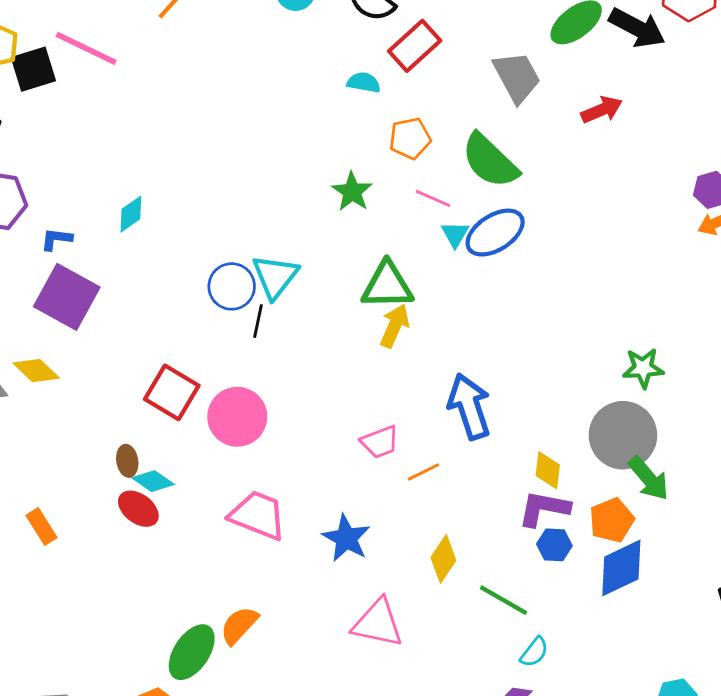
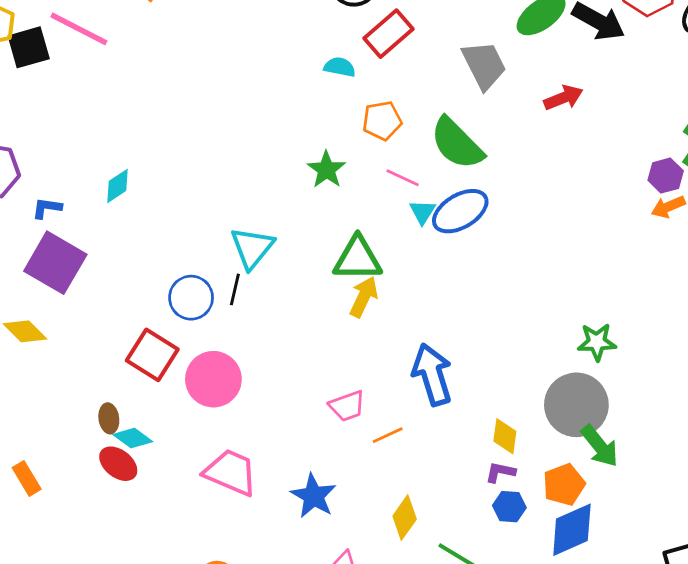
blue circle: (232, 286) -> (191, 298), moved
purple L-shape: (544, 509) -> (500, 472), size x0.6

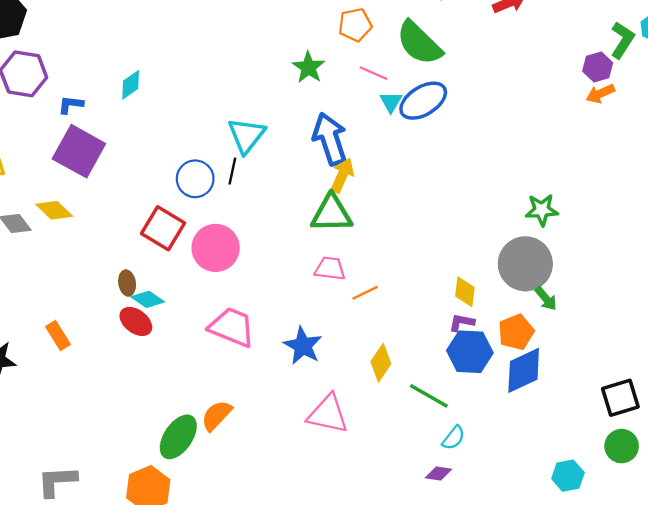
green triangle: (358, 259) -> (332, 214), moved
blue arrow: (432, 374) -> (330, 139), moved
pink trapezoid: (347, 406) -> (330, 269), turned -152
green arrow: (600, 446) -> (546, 299), size x0.7
blue hexagon: (509, 507) -> (470, 352), size x1.6

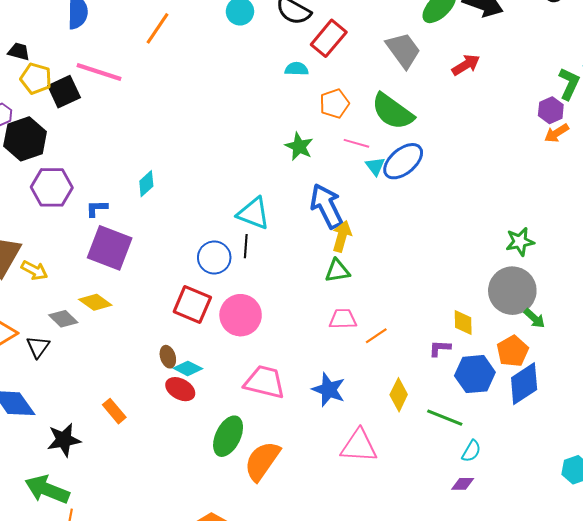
cyan triangle: (246, 135) -> (253, 213), turned -39
green triangle: (332, 214) -> (337, 271), size x0.7
purple L-shape: (462, 322) -> (440, 348), moved
orange semicircle: (216, 415) -> (262, 461), size x1.4
green ellipse: (178, 437) -> (228, 436), moved

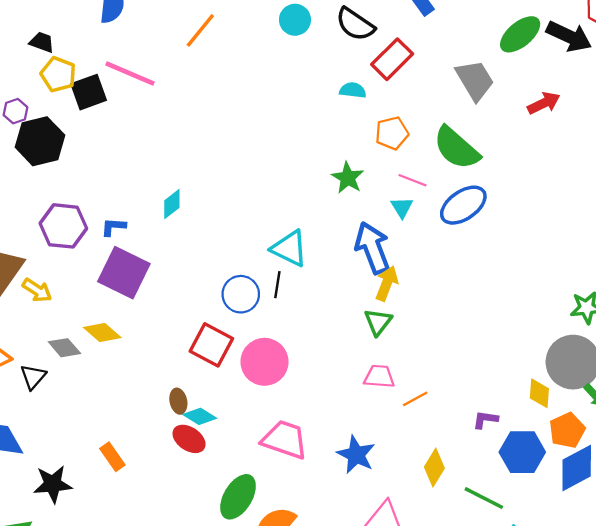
cyan triangle: (375, 166) -> (402, 207), moved
purple hexagon: (52, 187) -> (63, 226), moved
green triangle: (337, 271) -> (378, 322), turned -48
yellow diamond: (463, 322) -> (539, 393), moved

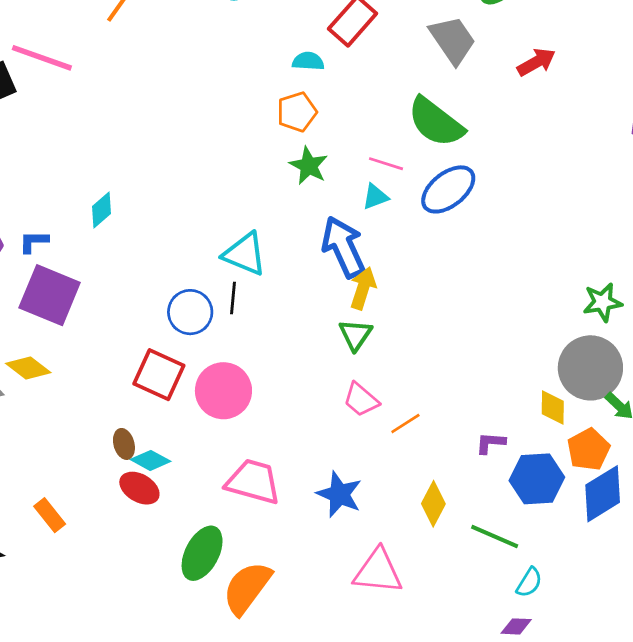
orange pentagon: (392, 133) -> (297, 112), moved
cyan triangle: (402, 207) -> (375, 197), turned 45
pink trapezoid: (379, 377) -> (361, 400), turned -140

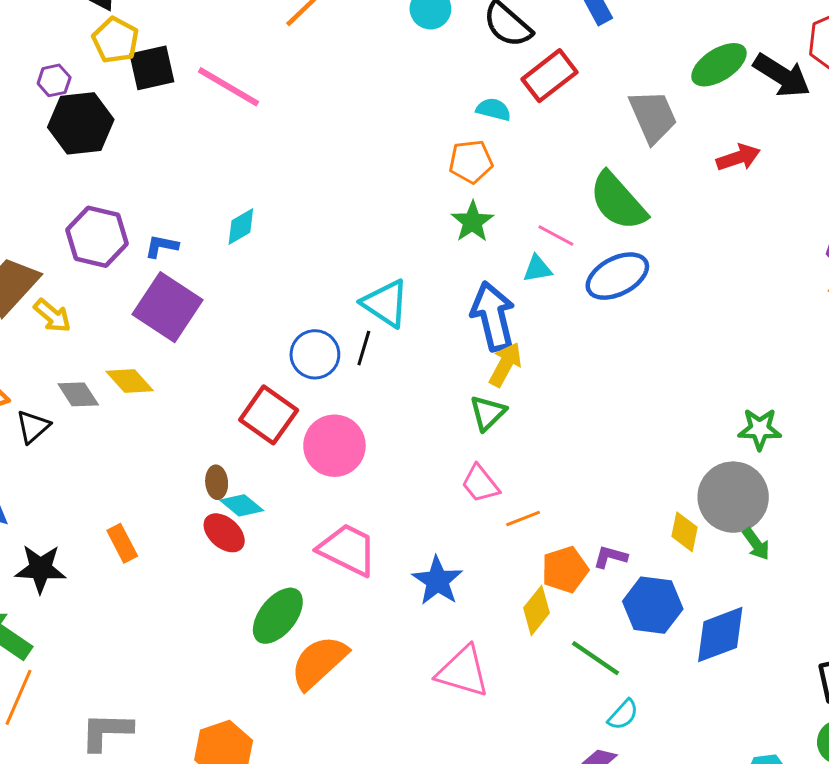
pink line: (42, 58) -> (229, 87), moved
orange pentagon: (589, 449) -> (565, 570), moved

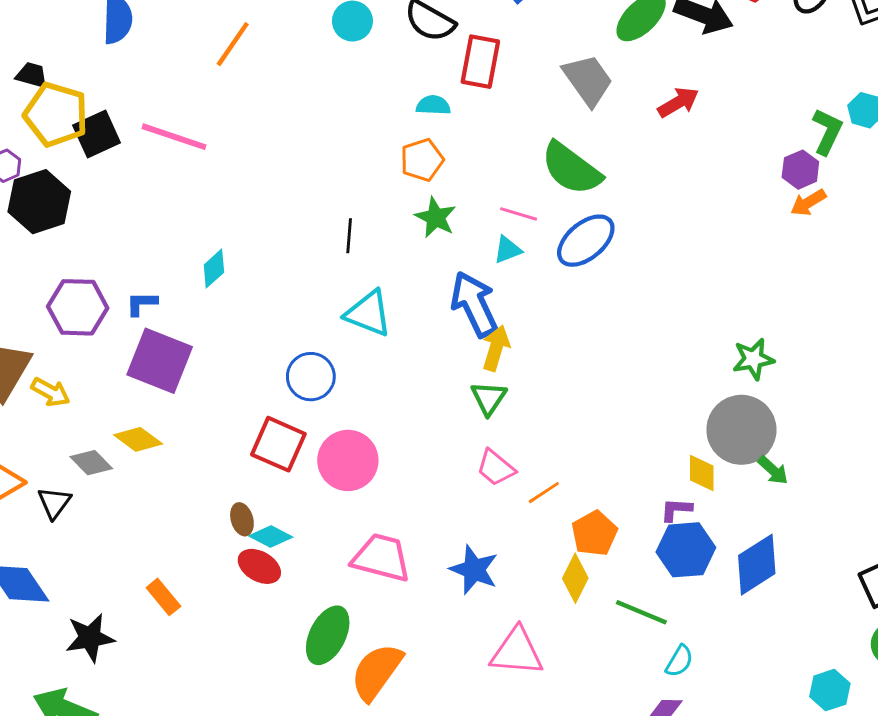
yellow pentagon: (116, 40) -> (56, 115), size x1.4
red rectangle: (549, 76) -> (480, 62), turned -30
black line: (364, 348) -> (349, 236), moved
purple L-shape: (610, 557) -> (676, 510), moved

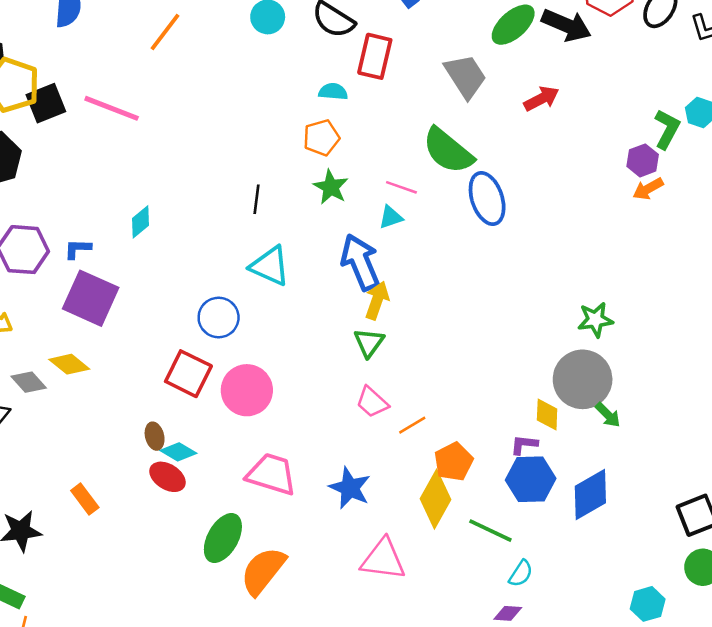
blue ellipse: (586, 241) -> (487, 199), moved, turned -72
yellow diamond: (575, 578) -> (435, 499), size x1.4

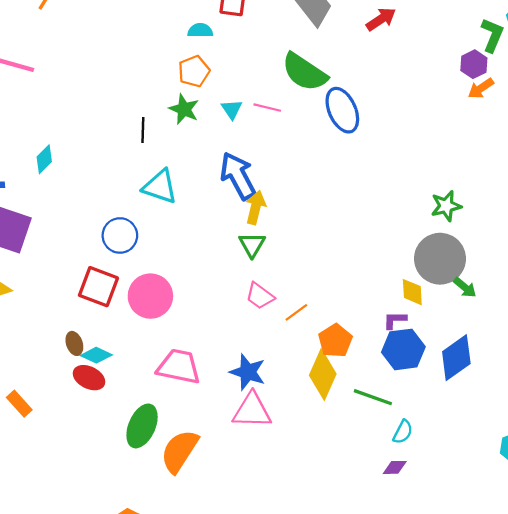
green star: (331, 187) -> (184, 109), moved
cyan triangle: (391, 217) -> (232, 109), moved, turned -40
pink triangle: (383, 559) -> (252, 411), moved

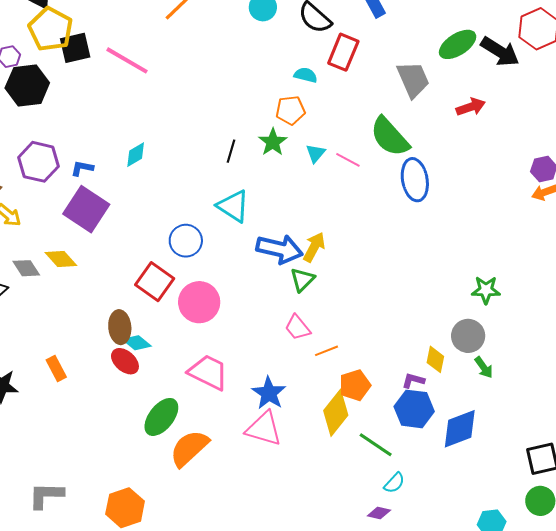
blue arrow: (238, 176) -> (280, 249), moved, turned 117
gray circle: (440, 259) -> (468, 336), size x0.7
brown ellipse: (74, 343) -> (120, 327), size x1.5

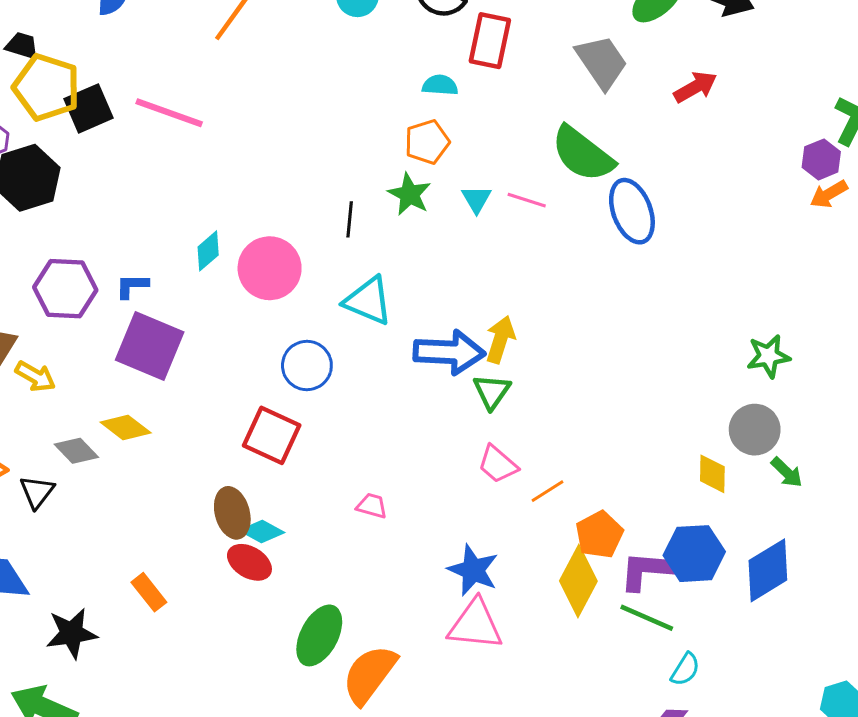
pink circle: (199, 302) -> (270, 268), moved
pink trapezoid: (208, 372) -> (372, 506), moved, size x0.5
purple L-shape: (413, 381) -> (646, 571), moved, size x1.6

